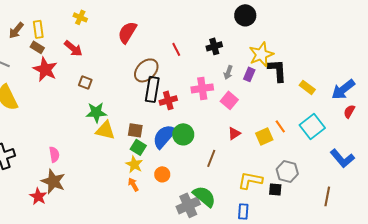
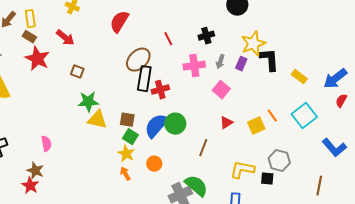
pink cross: (202, 88) -> (194, 66), moved
brown star: (53, 181) -> (35, 171), moved, size x0.7

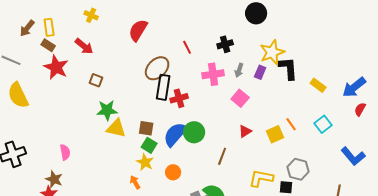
cyan square: (304, 116) -> (323, 124), size x0.7
orange arrow: (125, 174) -> (135, 182), moved

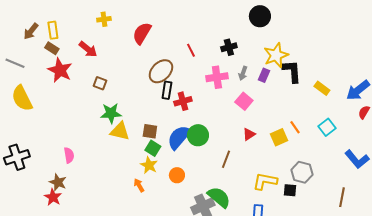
yellow cross: (91, 15) -> (104, 19), moved, turned -32
black rectangle: (163, 87) -> (167, 90), size x0.7

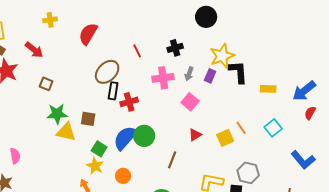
yellow rectangle: (322, 88) -> (268, 89), turned -35
brown square: (150, 131) -> (88, 119), moved

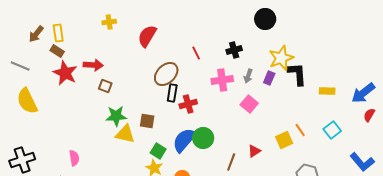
red arrow: (34, 50) -> (93, 65), moved, turned -36
red triangle: (195, 135) -> (254, 151), moved

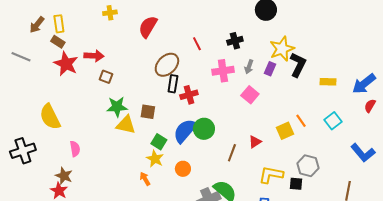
black L-shape: (297, 74) -> (298, 65), turned 30
yellow semicircle: (27, 101) -> (50, 117), moved

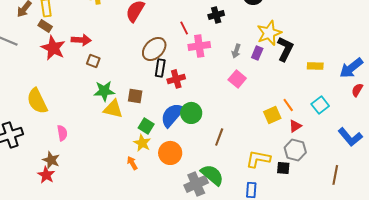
black cross: (235, 41) -> (216, 15), moved
pink cross: (223, 71) -> (199, 46), moved
red triangle: (255, 142) -> (295, 126), moved
orange circle: (183, 169) -> (170, 153), size x1.5

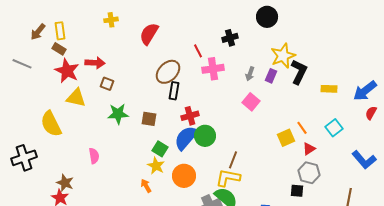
red cross: (176, 79) -> (190, 116), moved
yellow triangle: (113, 109) -> (76, 98), moved
pink semicircle: (62, 133) -> (94, 156), moved
yellow L-shape: (258, 159) -> (228, 178), moved

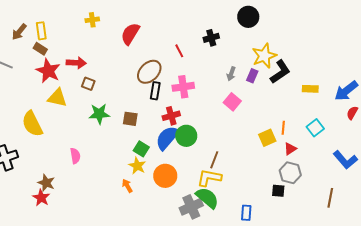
pink cross: (213, 69) -> (183, 87), moved
black L-shape: (299, 72) -> (280, 72), turned 30
orange line: (302, 128) -> (283, 128), turned 40

